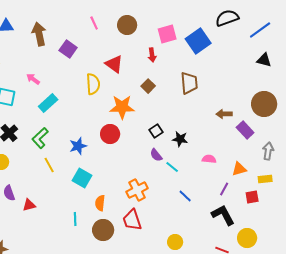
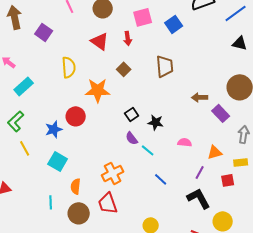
blue square: (198, 41) -> (174, 24), size x0.7
red triangle: (114, 64) -> (100, 41), moved
red circle: (110, 134) -> (76, 116), moved

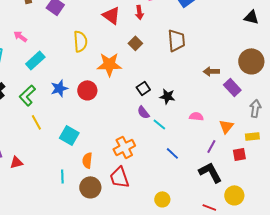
blue star: (54, 129) -> (59, 88), moved
orange triangle: (215, 152) -> (226, 126), turned -35

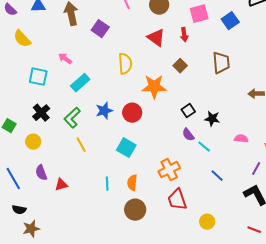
cyan square: (69, 135) -> (126, 148), moved
cyan line: (62, 176) -> (107, 184), moved
red trapezoid: (119, 177) -> (177, 200), moved

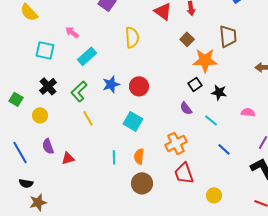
orange star: (154, 87) -> (205, 60), moved
purple semicircle: (188, 135) -> (186, 108), moved

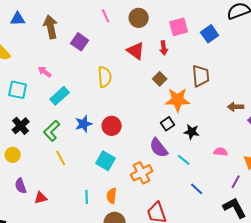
purple semicircle: (186, 108) -> (159, 148), size x1.5
orange cross: (176, 143) -> (142, 173), moved

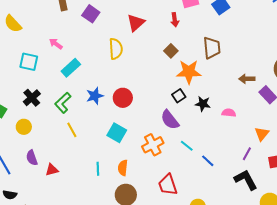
red triangle: (136, 51) -> (136, 23), moved, turned 42
pink semicircle: (221, 152) -> (229, 113), moved
cyan line: (184, 160) -> (187, 146), moved

